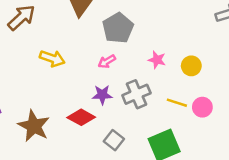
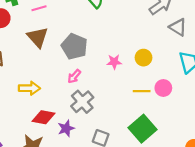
gray cross: (136, 94) -> (82, 102), moved
purple star: (102, 95) -> (66, 128), moved
red diamond: (81, 117) -> (43, 117), moved

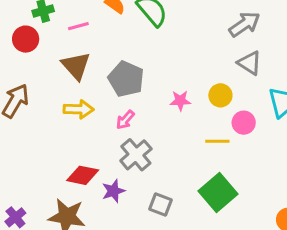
gray triangle: (178, 27) -> (250, 63), moved
yellow arrow: (29, 88) -> (79, 109), moved
pink circle: (163, 88) -> (244, 123), moved

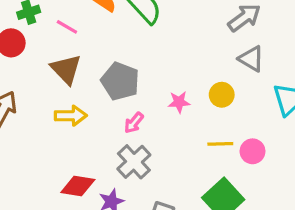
pink line: (78, 26) -> (67, 27), turned 48
pink arrow: (125, 120) -> (134, 123), moved
pink circle: (244, 123) -> (253, 151), moved

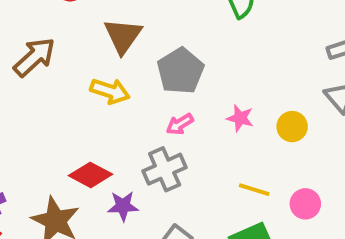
yellow line: (220, 144) -> (254, 190), moved

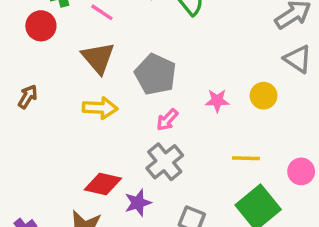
brown arrow: (34, 57) -> (28, 97), size x0.6
pink circle: (305, 204) -> (301, 171), moved

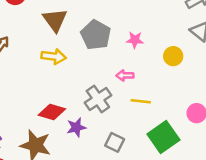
pink star: (217, 101) -> (135, 40), moved
pink arrow: (167, 120) -> (125, 75), moved, turned 42
yellow line: (246, 158) -> (141, 101), moved

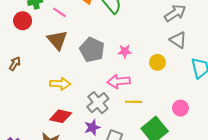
yellow arrow: (54, 57) -> (60, 84), moved
pink arrow: (125, 75) -> (119, 81), size x1.5
purple star: (76, 127) -> (92, 127), moved

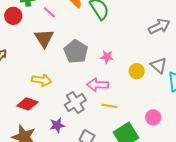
gray triangle: (178, 40) -> (159, 65), moved
red diamond: (61, 116) -> (27, 104), moved
purple star: (92, 127) -> (57, 125), moved

